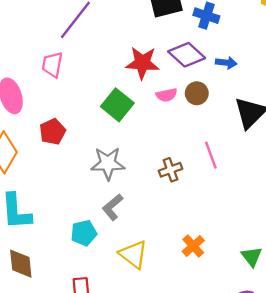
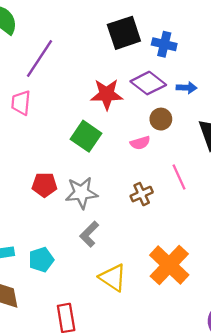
pink semicircle: (167, 95) -> (140, 143), moved
red pentagon: (53, 132) -> (44, 185), moved, turned 30
cyan pentagon: (84, 233) -> (41, 260), moved
orange cross: (193, 246) -> (169, 265), size x1.8

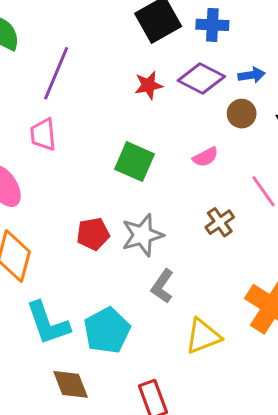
red star: (107, 94) -> (149, 85), moved, size x0.7
brown circle: (161, 119) -> (242, 114), moved
cyan pentagon: (41, 260) -> (107, 331), size x1.4
yellow triangle: (113, 278) -> (203, 336), turned -44

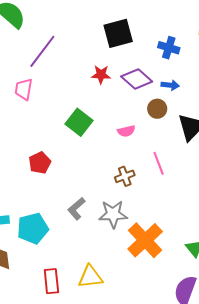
blue cross: (212, 25) -> (169, 48), moved
red pentagon: (93, 234) -> (40, 163), turned -30
gray star: (142, 235) -> (113, 214), moved
yellow triangle: (203, 336) -> (90, 277), moved

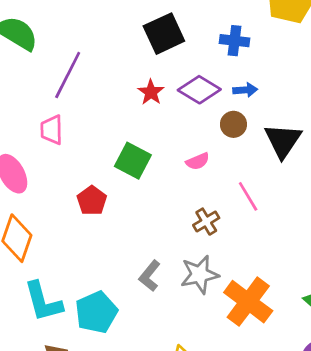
red star: (101, 75) -> (151, 92), turned -30
red pentagon: (40, 163) -> (92, 201), moved

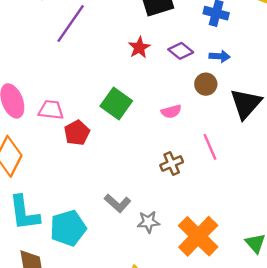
purple diamond: (199, 90) -> (181, 51), size x0.7
pink trapezoid: (52, 130) -> (51, 110), moved, turned 90
gray star: (200, 274) -> (148, 222), moved, size x0.7
gray L-shape: (150, 276) -> (118, 203), turned -95

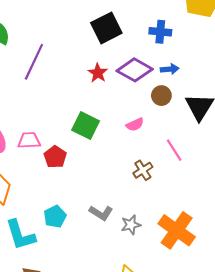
purple diamond: (181, 51) -> (135, 70), size x1.6
cyan pentagon: (68, 228) -> (55, 217), moved, size x0.7

